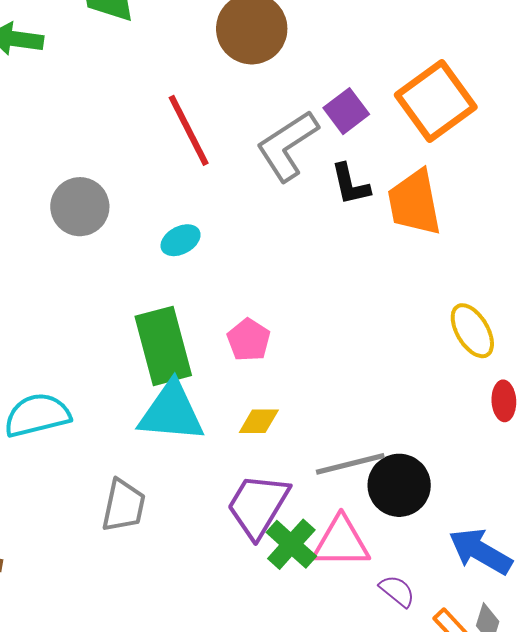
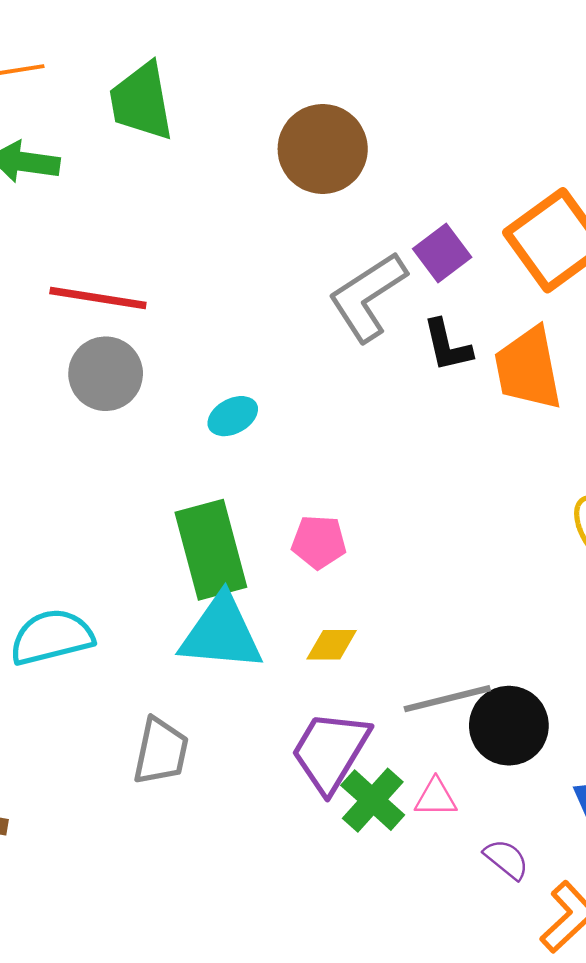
red line: (189, 130) -> (98, 298), moved, turned -54
pink pentagon: (249, 340) -> (319, 542), turned -30
pink triangle: (341, 542) -> (436, 798), size x0.6

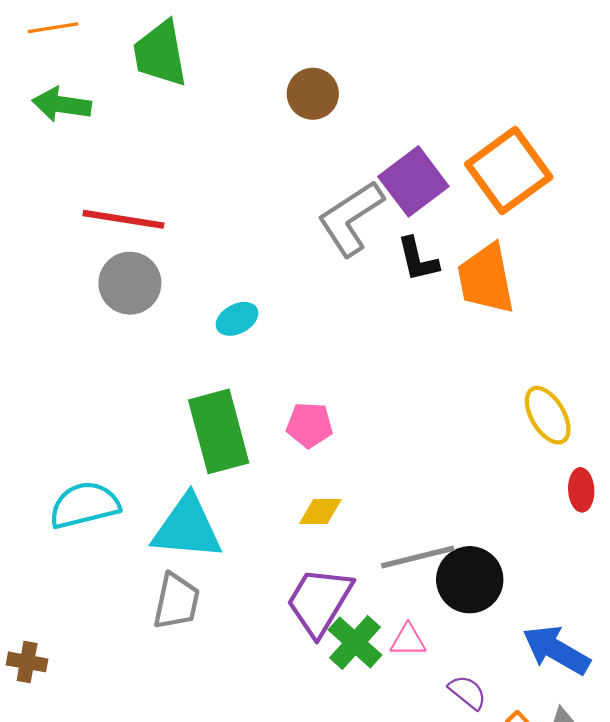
brown circle: (323, 149) -> (313, 94), size x0.7
purple square: (442, 253) -> (413, 181), size x1.4
cyan triangle: (221, 633) -> (187, 528), moved

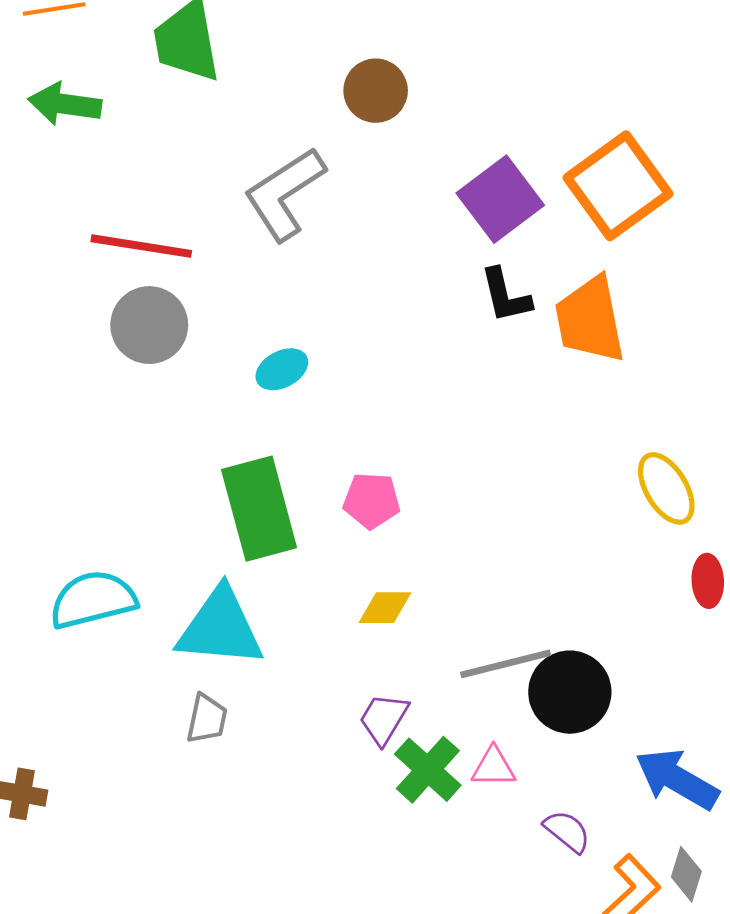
gray L-shape: (351, 218) -> (285, 194), moved
gray trapezoid: (176, 601) -> (207, 719), size x0.7
purple trapezoid: (319, 601) -> (384, 719), size x0.6

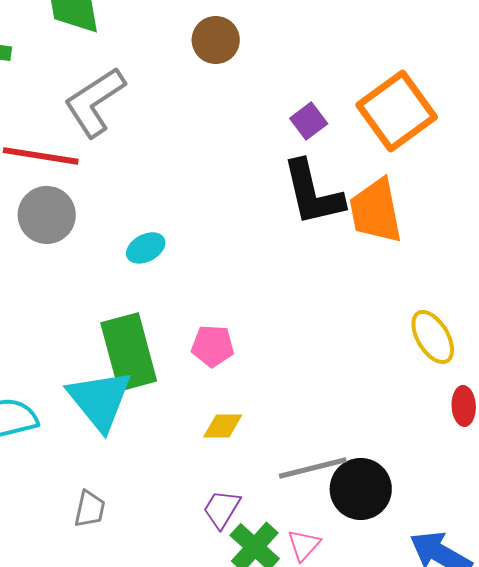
gray L-shape: (285, 194) -> (95, 102), moved
purple square: (500, 199) -> (309, 121), size x0.6
black L-shape: (506, 296) -> (313, 193), size x1.6
cyan triangle: (220, 628) -> (100, 400), moved, turned 46
pink triangle: (493, 767) -> (304, 545), turned -48

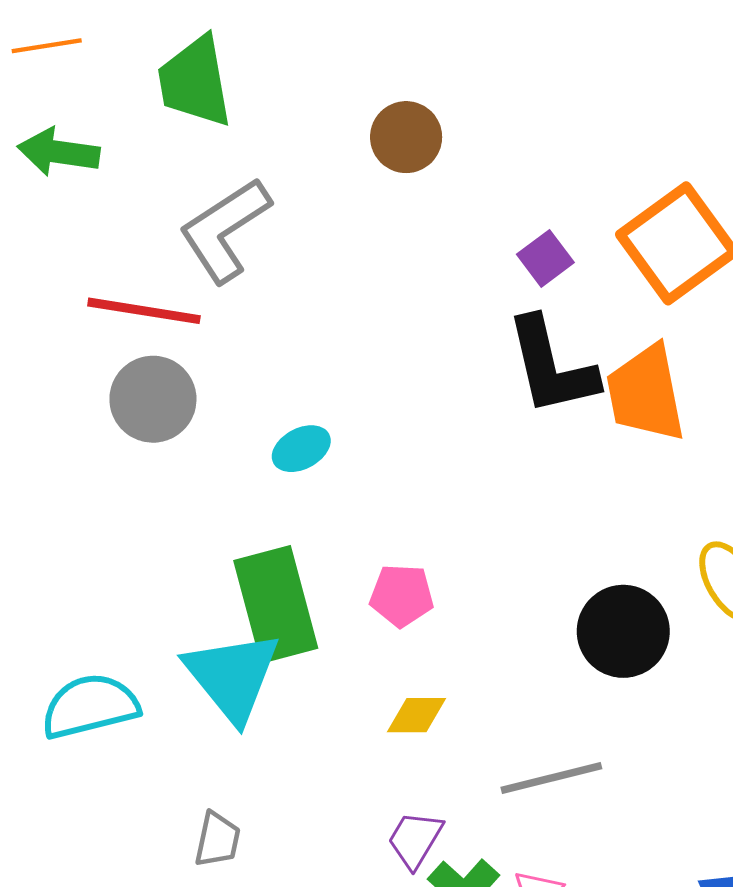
black circle: (361, 489) -> (623, 631), moved

